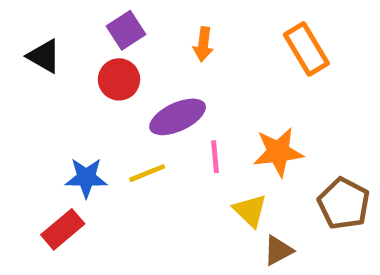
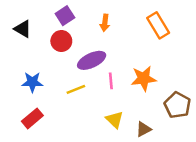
blue star: (86, 178) -> (32, 82), moved
yellow triangle: (250, 211) -> (115, 120), moved

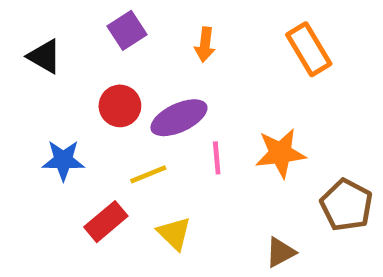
red circle: (61, 41) -> (120, 106), moved
red rectangle: (32, 118) -> (106, 222), moved
yellow triangle: (115, 120) -> (174, 233), moved

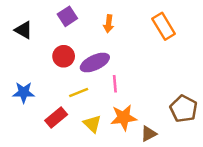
orange star: (280, 153) -> (124, 117), moved
blue star: (63, 160) -> (24, 92), moved

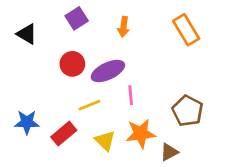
blue star: (24, 92) -> (27, 122), moved
brown pentagon: (184, 109) -> (188, 111), moved

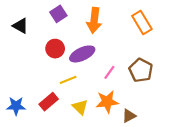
orange arrow: (124, 27) -> (94, 20), size x1.6
pink line: (131, 95) -> (109, 72), moved, turned 40
brown pentagon: (188, 111) -> (141, 70), moved
blue star: (27, 122) -> (16, 106), moved

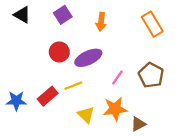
orange arrow: (94, 20) -> (101, 22), size x0.7
black triangle: (20, 26) -> (22, 15), moved
red rectangle: (49, 102) -> (48, 96), moved
blue star: (16, 106) -> (16, 101), moved

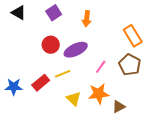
orange rectangle: (152, 24) -> (133, 36), moved

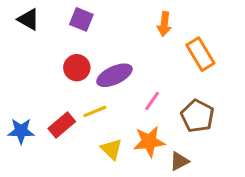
purple square: (54, 13) -> (81, 19), turned -35
orange arrow: (87, 19) -> (164, 24), moved
brown pentagon: (130, 65) -> (197, 116), moved

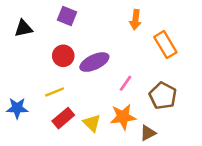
black triangle: (29, 19) -> (23, 28), moved, turned -42
yellow line: (95, 111) -> (55, 92), moved
red rectangle: (62, 125) -> (63, 118), moved

